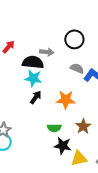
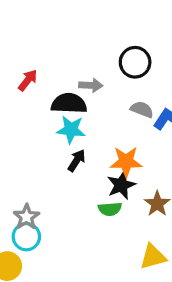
black star: (63, 146) -> (121, 185), moved, turned -30

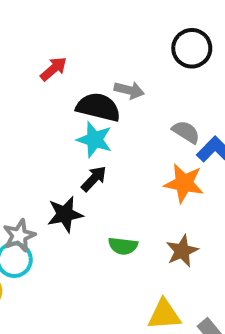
black circle: (135, 62) -> (192, 48), moved
orange star: (126, 162) -> (184, 183), moved
black star: (121, 185) -> (65, 214), moved

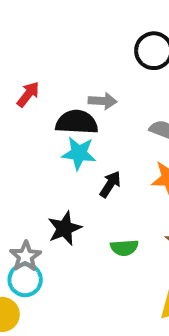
black arrow: (94, 179) -> (110, 184), moved

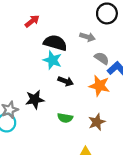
gray arrow: (103, 101) -> (87, 37), moved
black arrow: (110, 184) -> (66, 81), turned 64

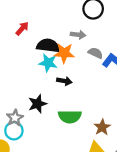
orange star: (99, 86) -> (64, 53), moved
green semicircle: (65, 118) -> (70, 117), size x1.5
brown star: (97, 122) -> (102, 127), moved

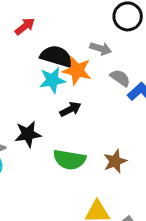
cyan star: (48, 63) -> (52, 80), turned -30
black arrow: (64, 81) -> (70, 109), turned -48
brown star: (102, 127) -> (115, 161), moved

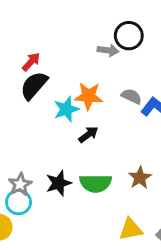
gray arrow: (101, 49) -> (108, 50), moved
black semicircle: (56, 56) -> (34, 85), moved, turned -56
black star: (28, 134) -> (59, 183), moved

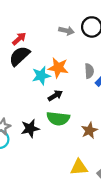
gray arrow: (108, 50) -> (66, 31), moved
gray semicircle: (131, 96) -> (89, 71), turned 56
green semicircle: (95, 183) -> (58, 119), moved

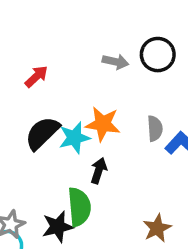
black semicircle: (19, 56) -> (42, 133), moved
black arrow: (55, 95) -> (99, 171), turned -40
green semicircle: (58, 119) -> (79, 207), moved, turned -100

